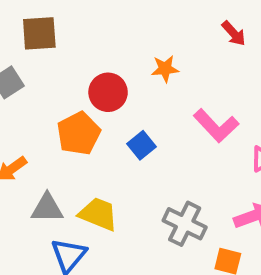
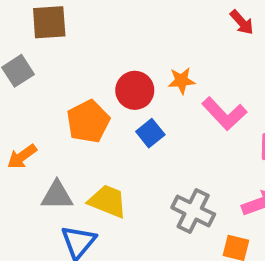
orange star: (165, 69) -> (181, 81), moved
red circle: (108, 92) -> (135, 90), moved

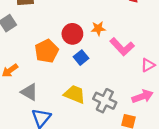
gray triangle: (57, 195) -> (29, 92), turned 30
yellow trapezoid: (108, 201) -> (75, 94), moved

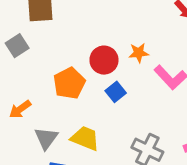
gray triangle: (29, 92) -> (46, 138), turned 36
yellow trapezoid: (75, 94) -> (85, 138), moved

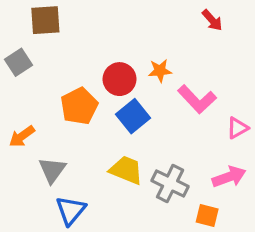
blue square: (116, 92) -> (133, 116), size x1.4
yellow trapezoid: (85, 138) -> (126, 170), moved

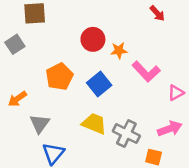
red circle: (120, 79) -> (93, 39), moved

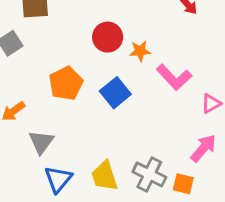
yellow trapezoid: (94, 124) -> (105, 176), moved, turned -130
pink arrow: (170, 129) -> (203, 148), turned -30
gray cross: (126, 134) -> (149, 174), moved

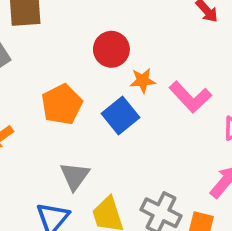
orange star: (140, 51) -> (143, 81), moved
gray triangle: (41, 142) -> (75, 176), moved

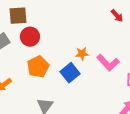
red circle: (111, 49) -> (30, 37), moved

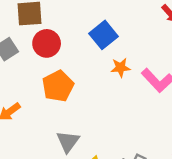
blue square: (70, 73) -> (103, 35), moved

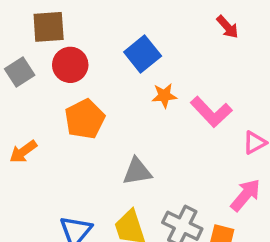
gray triangle: (68, 142) -> (137, 172), moved, turned 45

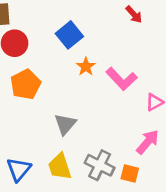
orange star: (164, 96) -> (86, 67), turned -30
gray triangle: (137, 172) -> (65, 124), turned -40

